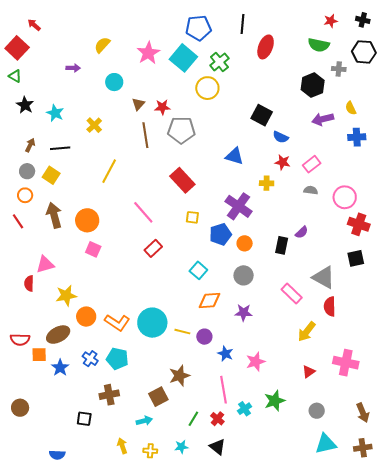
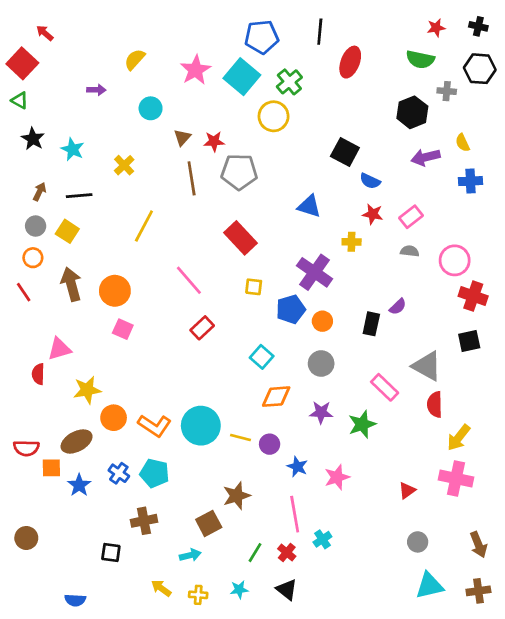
yellow arrow: (307, 332) -> (459, 438), moved
green star: (275, 401) -> (362, 424), moved
yellow arrow: (122, 446) -> (161, 588), turned -35

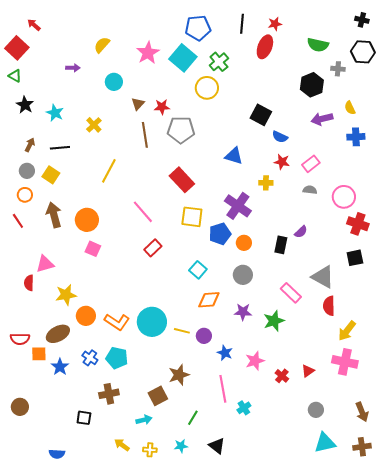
red star: (436, 28) -> (275, 24), moved
yellow square: (254, 287) -> (192, 217), size x1.6
red cross: (287, 553) -> (282, 376), moved

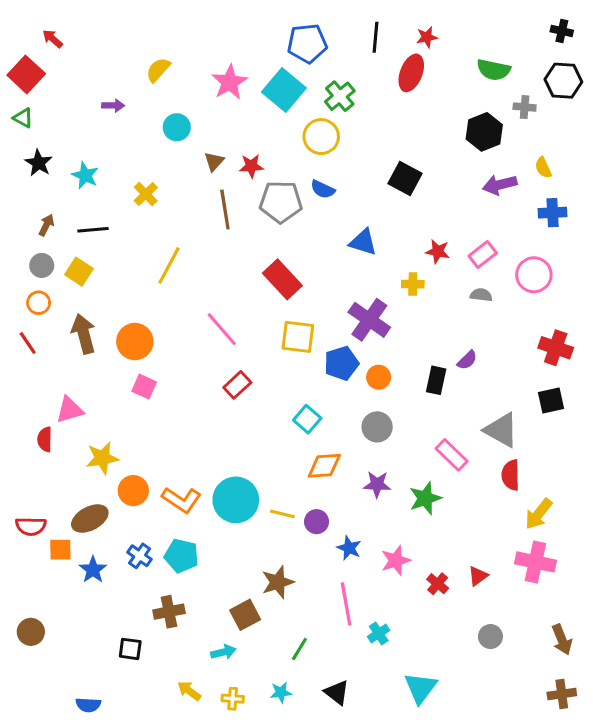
blue semicircle: (280, 137) -> (323, 189), moved
pink circle: (344, 197) -> (534, 275), moved
cyan triangle: (325, 443) -> (421, 688), moved, turned -40

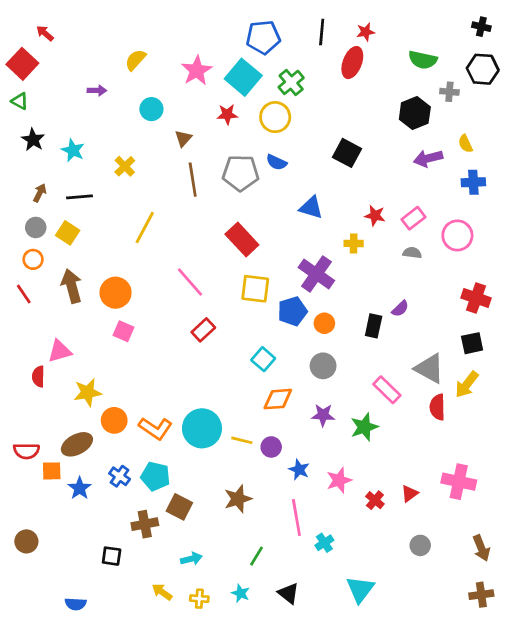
red star: (251, 166) -> (227, 114), moved
yellow arrow: (539, 514) -> (467, 384), moved
brown square: (245, 615) -> (179, 507), moved, turned -35
cyan star: (281, 692) -> (241, 593), turned 30

